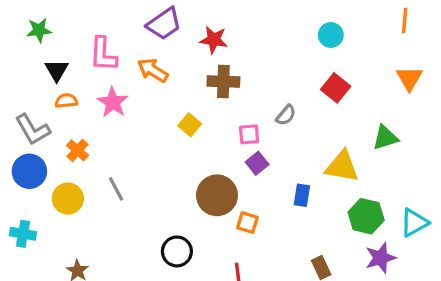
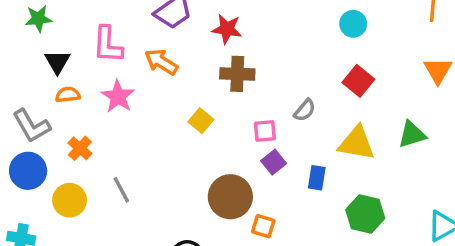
yellow triangle: (342, 166) -> (357, 143), moved
blue rectangle: (302, 195) -> (317, 178), moved
green hexagon: (366, 216) -> (365, 214), moved

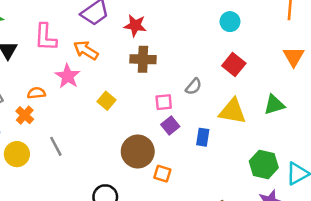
orange semicircle: (68, 95) -> (36, 93), moved
pink star: (118, 96) -> (68, 76), moved
yellow square: (201, 121) -> (107, 101), moved
green hexagon: (365, 214) -> (264, 164), moved

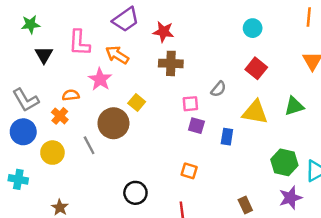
purple square: (170, 126) -> (196, 126), turned -35
brown circle: (138, 151) -> (113, 123), moved

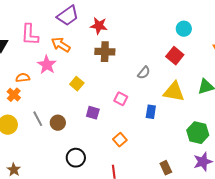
cyan circle: (253, 28) -> (184, 29), moved
pink square: (190, 104) -> (121, 99), moved, turned 32
brown circle: (113, 123) -> (58, 123), moved, size x0.6
purple square: (196, 126) -> (93, 113), moved
orange square: (189, 171) -> (120, 140), turned 32

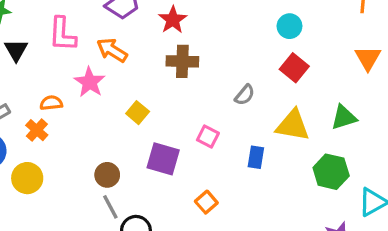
red star: (99, 26) -> (173, 20), turned 30
cyan circle: (184, 29) -> (289, 26), moved
purple square: (93, 113) -> (163, 159), size x1.5
gray line: (38, 119) -> (110, 207), moved
green hexagon: (198, 133) -> (331, 172), moved

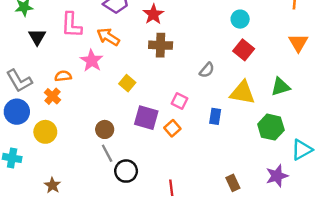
orange square: (206, 202) -> (172, 128), moved

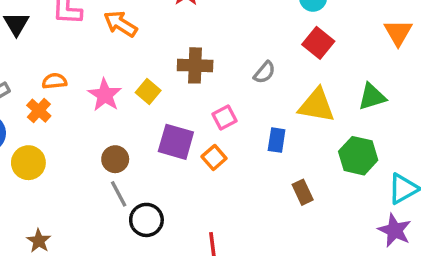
brown cross: (161, 45) -> (195, 65), moved
pink star: (92, 61) -> (105, 95), moved
pink square: (180, 101) -> (225, 118), turned 35
purple star: (277, 176) -> (395, 230), moved, turned -30
brown rectangle: (233, 183) -> (303, 192), moved

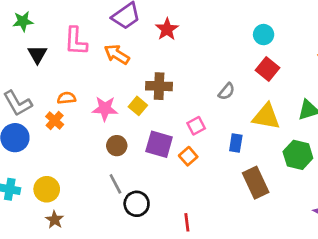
brown cross: (195, 65) -> (159, 86), moved
pink star: (105, 95) -> (105, 109), turned -30
brown circle: (115, 159) -> (117, 146), moved
yellow circle: (28, 163) -> (47, 189), moved
brown rectangle: (303, 192) -> (256, 183), size x1.6

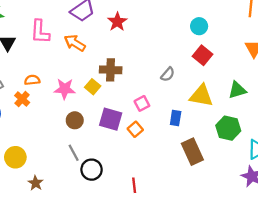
brown star: (55, 220) -> (36, 183), moved

